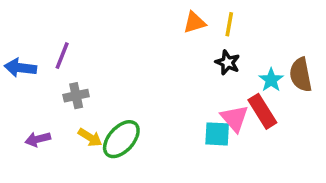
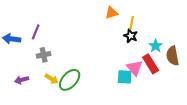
yellow line: (229, 24) -> (132, 23), moved
brown semicircle: (301, 75) -> (173, 56), moved

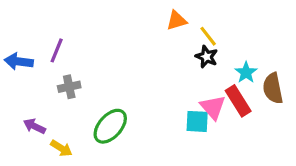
yellow line: (132, 23) -> (208, 36), turned -48
yellow arrow: (52, 79) -> (61, 148), moved
purple arrow: (22, 80) -> (34, 126), turned 40

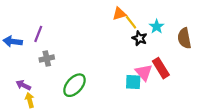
yellow line: (208, 36) -> (131, 22), moved
cyan star: (246, 73) -> (157, 27), moved
brown semicircle: (273, 88) -> (184, 38), moved
yellow arrow: (61, 148) -> (30, 100), moved, turned -136

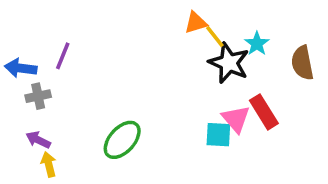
black star: (140, 38) -> (229, 63), size x1.6
gray cross: (47, 59) -> (38, 96), moved

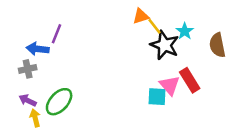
purple line: (63, 56) -> (57, 34), moved
blue arrow: (21, 68) -> (38, 49), moved
green ellipse: (122, 140) -> (59, 102), moved

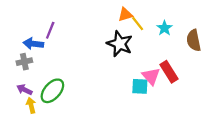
black star: (165, 45) -> (120, 44), moved

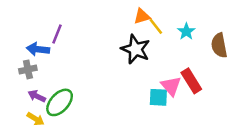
purple arrow: (24, 90) -> (37, 96), moved
yellow arrow: (31, 105) -> (35, 119), turned 136

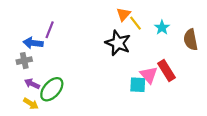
orange triangle: (142, 16) -> (123, 14), turned -32

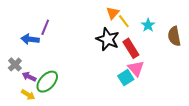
gray cross: (24, 61) -> (15, 64), moved, turned -32
red rectangle: (166, 71) -> (131, 48), moved
cyan square: (138, 85) -> (126, 78), turned -35

